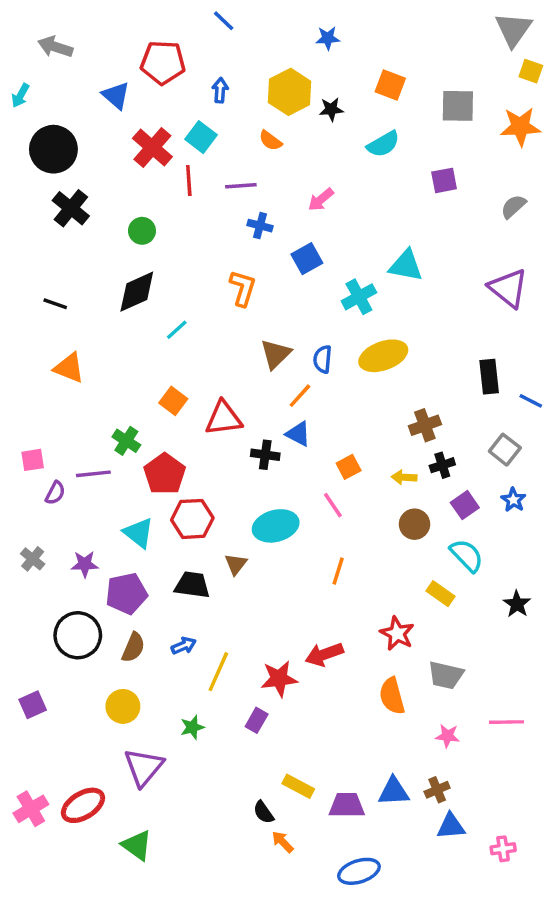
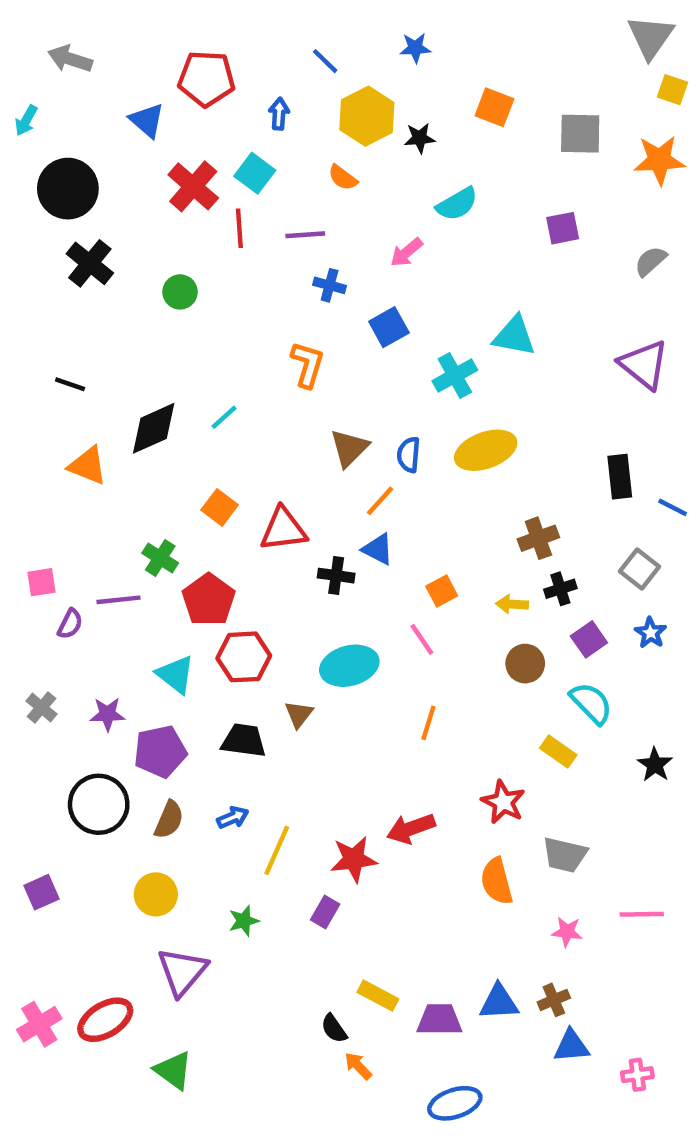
blue line: (224, 21) -> (325, 61), moved
cyan semicircle: (383, 144) -> (457, 204), moved
black diamond: (137, 292) -> (154, 428), moved

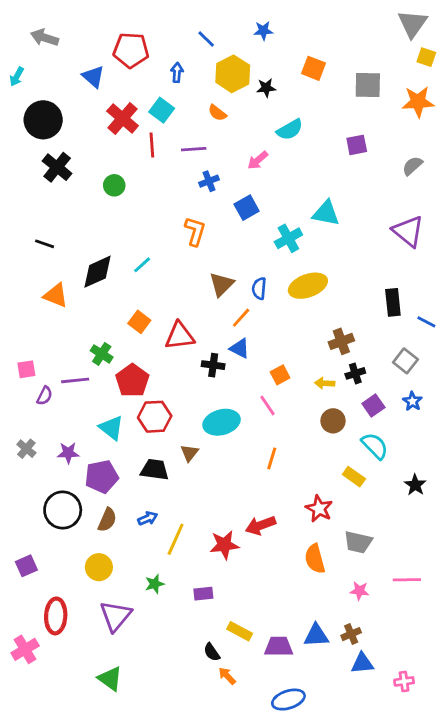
blue cross: (330, 285) -> (209, 181), turned -36
purple rectangle: (325, 912) -> (203, 594), moved, turned 54
red ellipse: (105, 1020) -> (56, 616), moved, turned -56

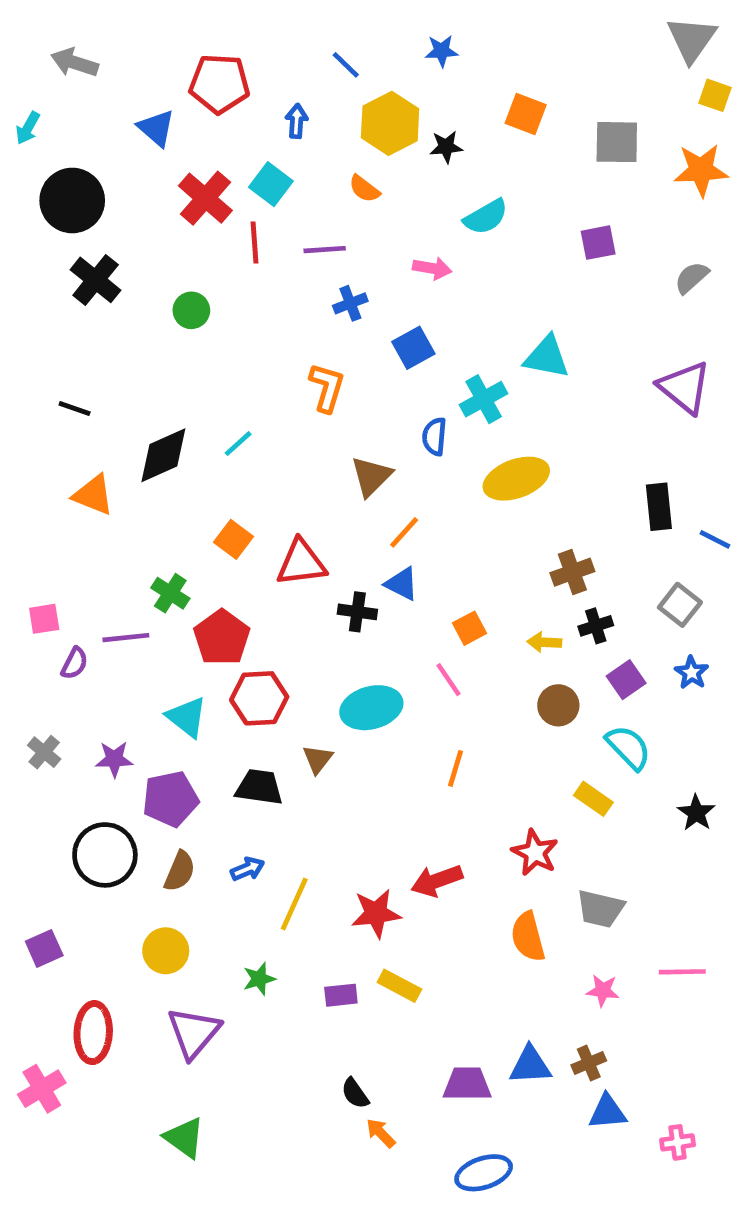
pink arrow: (258, 160) -> (432, 268), turned -130
blue semicircle: (259, 288) -> (434, 437), moved
yellow rectangle: (240, 631) -> (399, 986), moved

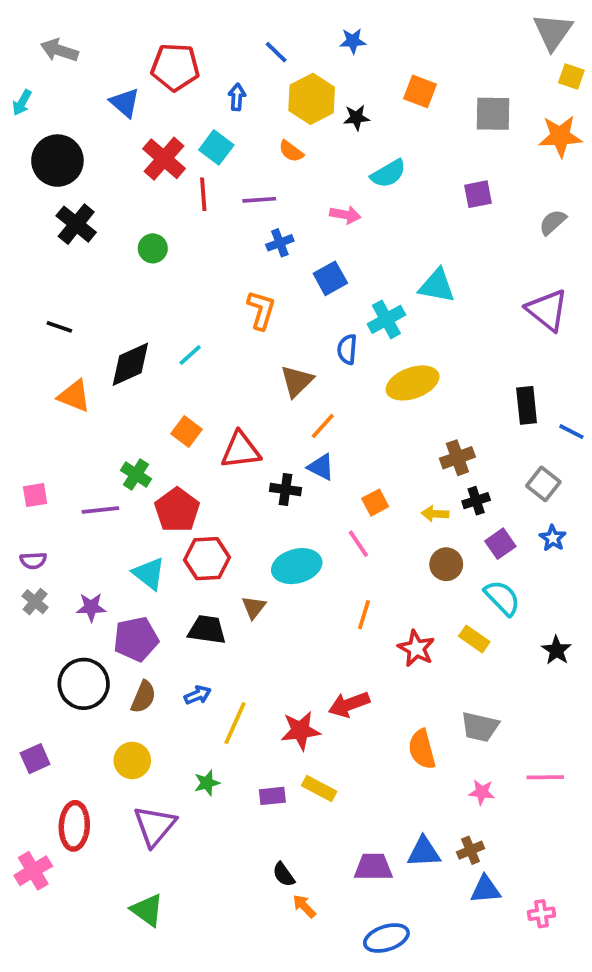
purple semicircle: (75, 663) -> (33, 560), moved, turned 60
red star: (535, 853) -> (416, 648), moved

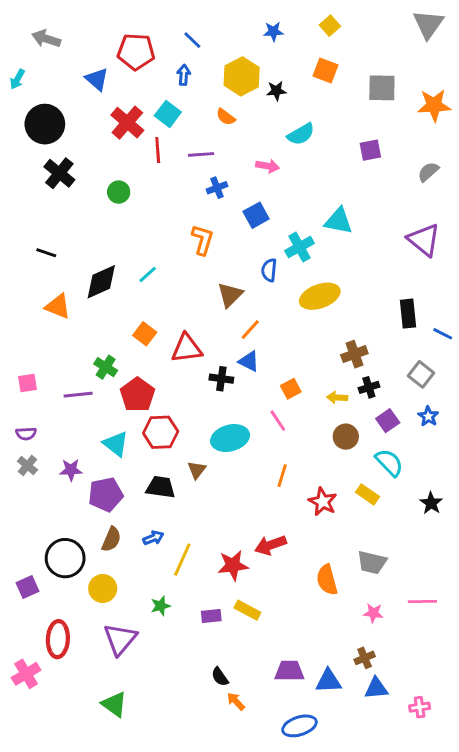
blue line: (276, 52) -> (192, 40), moved
yellow square: (571, 76) -> (330, 26), moved, turned 30
black circle: (84, 684) -> (65, 558), moved
blue triangle: (424, 852) -> (328, 681), moved

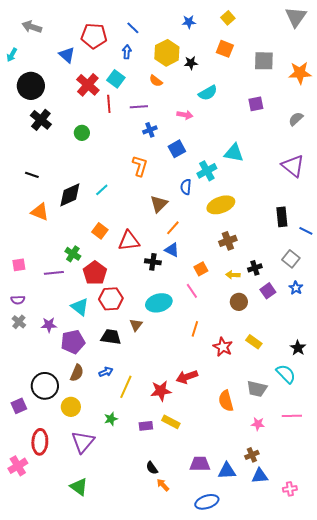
brown cross: (354, 354) -> (228, 241), moved
cyan semicircle: (389, 463) -> (286, 374), moved

